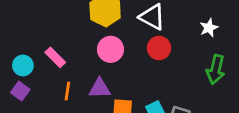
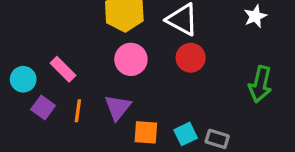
white star: (209, 28) -> (255, 16), moved
purple triangle: (100, 88) -> (118, 107), turned -50
purple square: (20, 91) -> (43, 107), moved

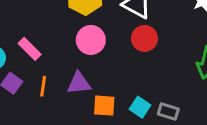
purple triangle: (118, 107) -> (79, 83), turned 45
cyan square: (186, 134) -> (140, 107), turned -30

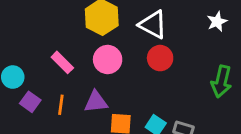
pink rectangle: (30, 49) -> (62, 62), moved

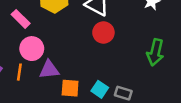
pink circle: (108, 60) -> (32, 49), moved
pink rectangle: (62, 62) -> (21, 19), moved

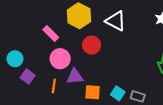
red circle: (103, 33) -> (92, 45), moved
orange line: (19, 72) -> (54, 86), moved

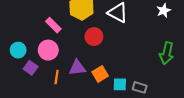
pink circle: (60, 59) -> (48, 50), moved
orange square: (93, 92) -> (100, 74), moved, turned -35
cyan square: (118, 93) -> (120, 84), turned -32

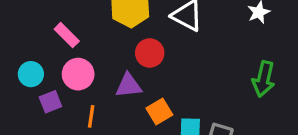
pink rectangle: (53, 25) -> (67, 35), moved
purple square: (31, 68) -> (50, 102), turned 32
purple triangle: (77, 68) -> (129, 85), moved

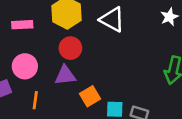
pink rectangle: (67, 35) -> (22, 25), moved, turned -48
red circle: (150, 53) -> (70, 48), moved

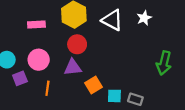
white star: (169, 17) -> (144, 18), moved

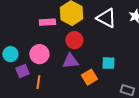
pink rectangle: (36, 24) -> (47, 22), moved
orange line: (47, 88) -> (38, 82), moved
cyan square: (114, 96) -> (108, 63), moved

